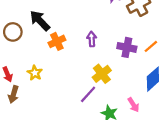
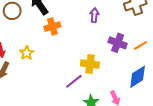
purple arrow: (92, 39) -> (94, 15), moved
yellow cross: (102, 74) -> (90, 64), turned 36

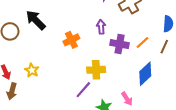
purple arrow: (94, 15) -> (101, 27), moved
orange cross: (52, 27) -> (71, 40), moved

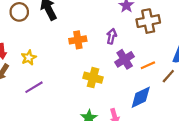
purple cross: (120, 44) -> (125, 59), turned 30
purple line: (83, 90) -> (34, 87), moved

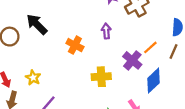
orange cross: (78, 40) -> (75, 45), turned -35
purple cross: (125, 59) -> (132, 60), moved

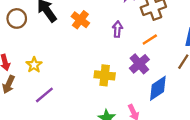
orange cross: (75, 45) -> (80, 20), moved
orange line: (150, 47) -> (150, 40), moved

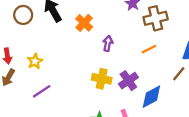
purple arrow: (117, 29) -> (108, 43), moved
purple cross: (139, 64) -> (128, 81), moved

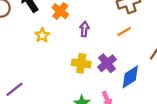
yellow star: (35, 61) -> (42, 35), moved
purple line: (42, 91) -> (15, 89), moved

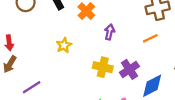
yellow star: (42, 35) -> (64, 45), moved

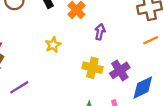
orange line: (150, 38) -> (151, 40), moved

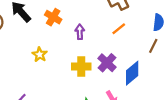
orange line: (151, 40) -> (119, 29), moved

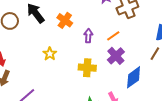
orange line: (119, 29) -> (113, 36), moved
purple cross: (107, 63) -> (116, 56), moved

